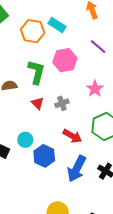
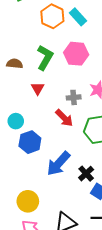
gray cross: (62, 103) -> (74, 97), moved
red arrow: (72, 136) -> (64, 118), moved

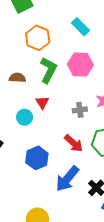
orange hexagon: (52, 16) -> (38, 38), moved
red arrow: (64, 118) -> (74, 143), moved
cyan circle: (16, 121) -> (25, 117), moved

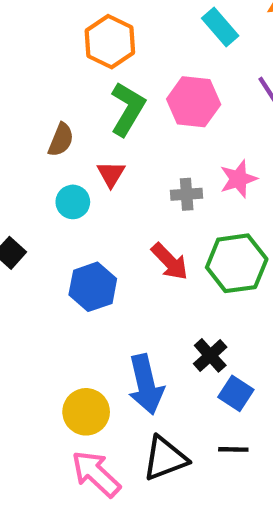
cyan rectangle: (81, 27) -> (220, 27), moved
brown semicircle: (17, 78) -> (61, 140), moved, turned 105
blue arrow: (67, 179) -> (146, 384), moved, turned -56

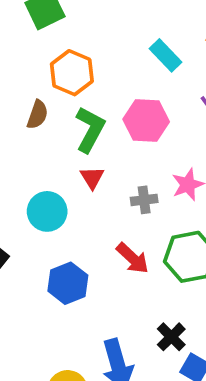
brown semicircle: (61, 140) -> (37, 115), moved
red triangle: (111, 174) -> (92, 178), moved
cyan circle: (73, 202) -> (47, 211), size x1.4

